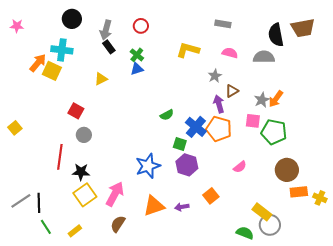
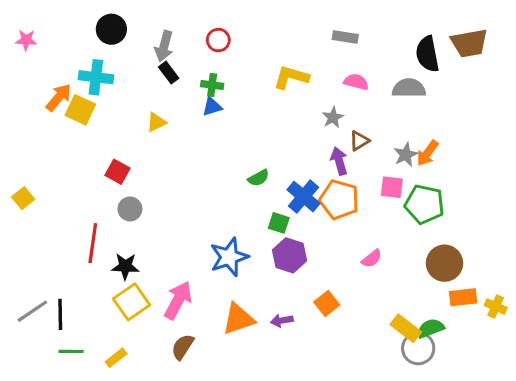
green cross: (137, 55) -> (212, 85), turned -32
green line: (46, 227) -> (71, 351), turned -56
green semicircle: (245, 233) -> (431, 328), moved, turned -42

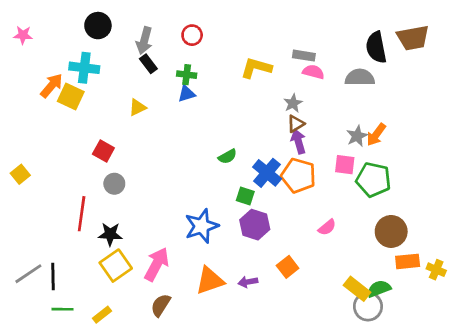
gray rectangle: (345, 37) -> (304, 56), moved
brown triangle: (359, 141) -> (296, 124), moved

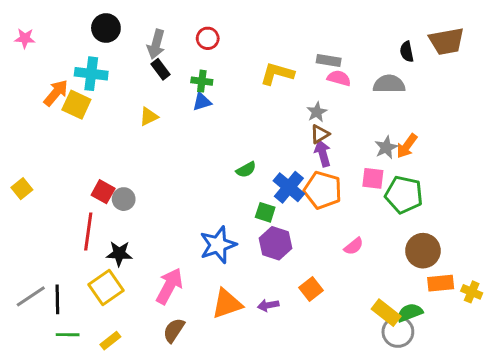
black semicircle: (376, 47) -> (407, 52), size x0.6
red square: (103, 151) -> (103, 192), moved
yellow square: (116, 266) -> (106, 288), moved

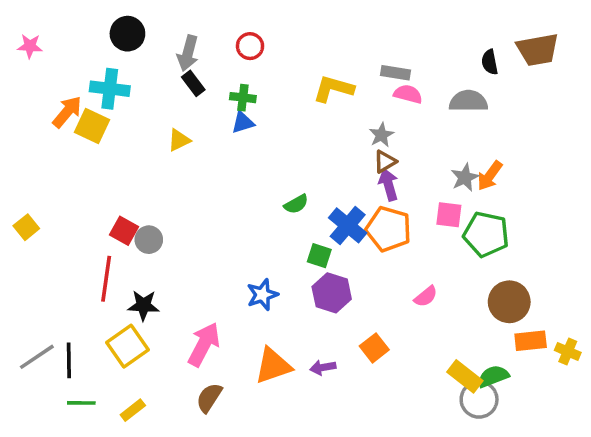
blue star: (218, 245) -> (262, 295), size x0.7

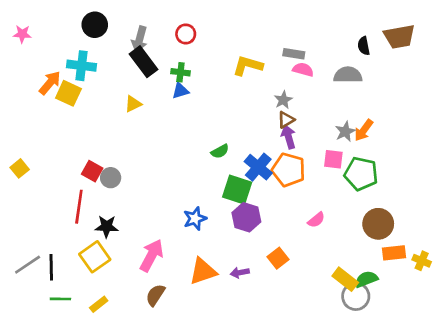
black rectangle: (193, 83) -> (144, 62), size x1.6
green square: (319, 256) -> (237, 190), size x1.6

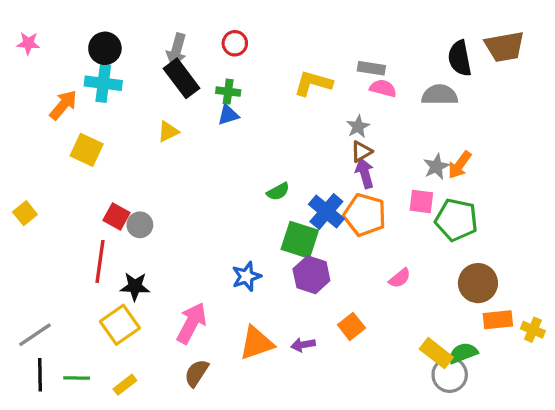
black circle: (95, 25) -> (105, 48), moved
black semicircle: (364, 46) -> (460, 58), size x1.5
yellow square: (68, 93) -> (87, 150), moved
black line: (51, 267) -> (40, 375), moved

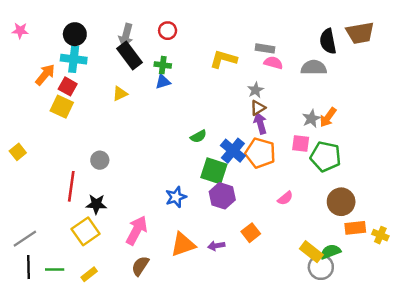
red square: (117, 216) -> (68, 86), moved

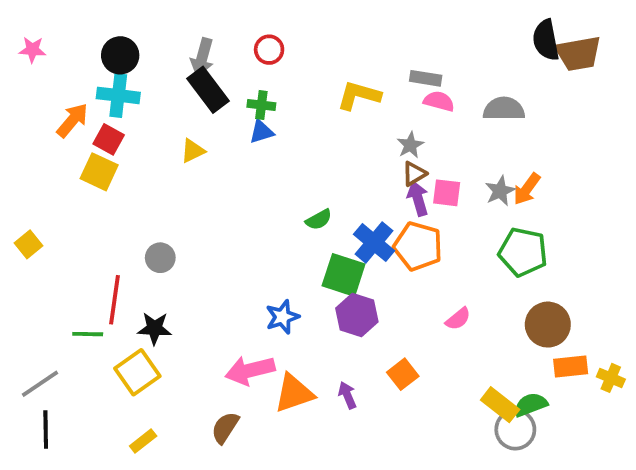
black semicircle: (328, 41) -> (546, 40), moved
pink square: (301, 144) -> (447, 193), moved
pink arrow: (137, 230) -> (250, 370), moved, turned -132
purple arrow: (216, 246) -> (347, 395), turned 77
green line: (55, 269) -> (88, 334), moved

